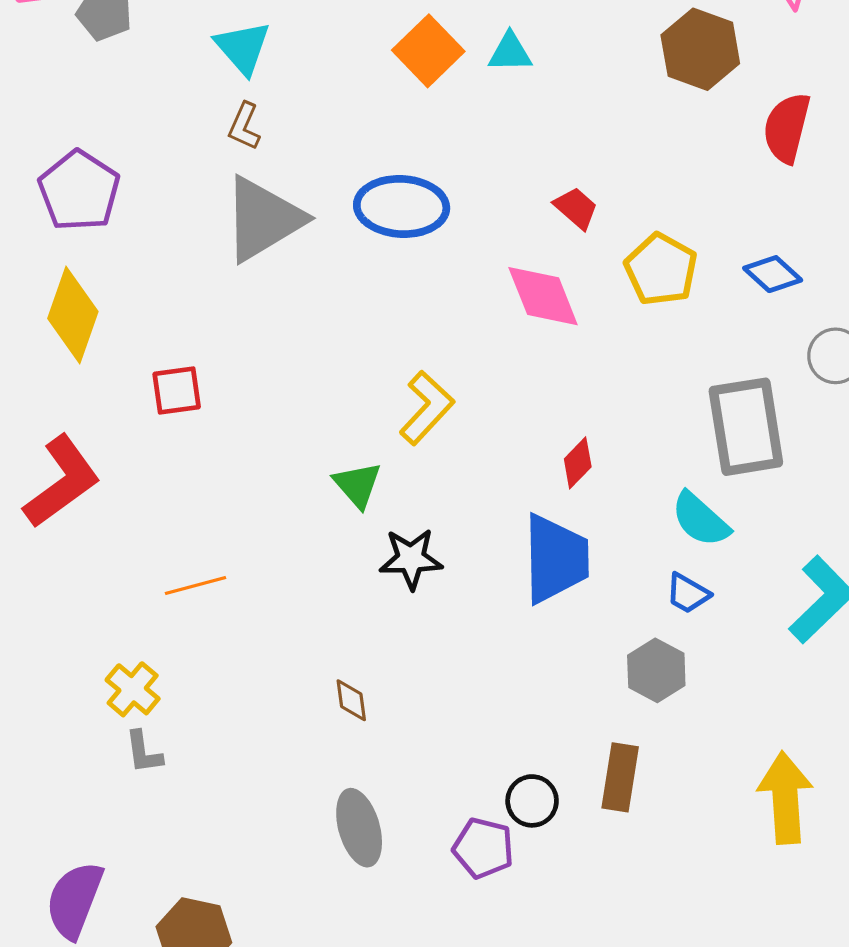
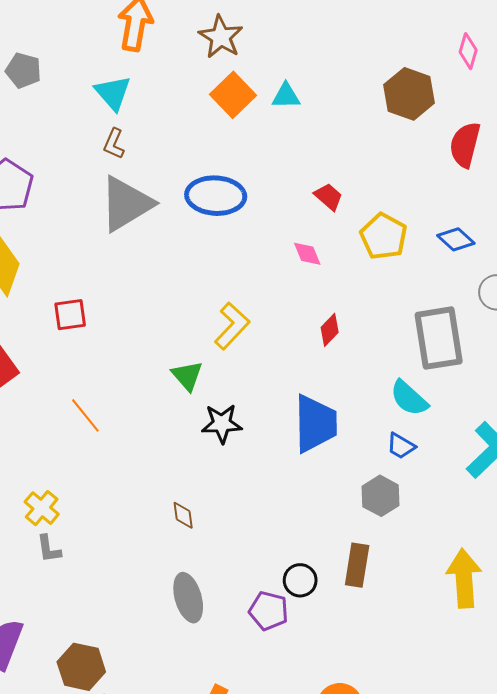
pink diamond: (543, 296) -> (307, 254), size x0.6
red diamond: (578, 463) -> (330, 330), moved
orange line: (196, 585) -> (85, 415), moved, turned 66

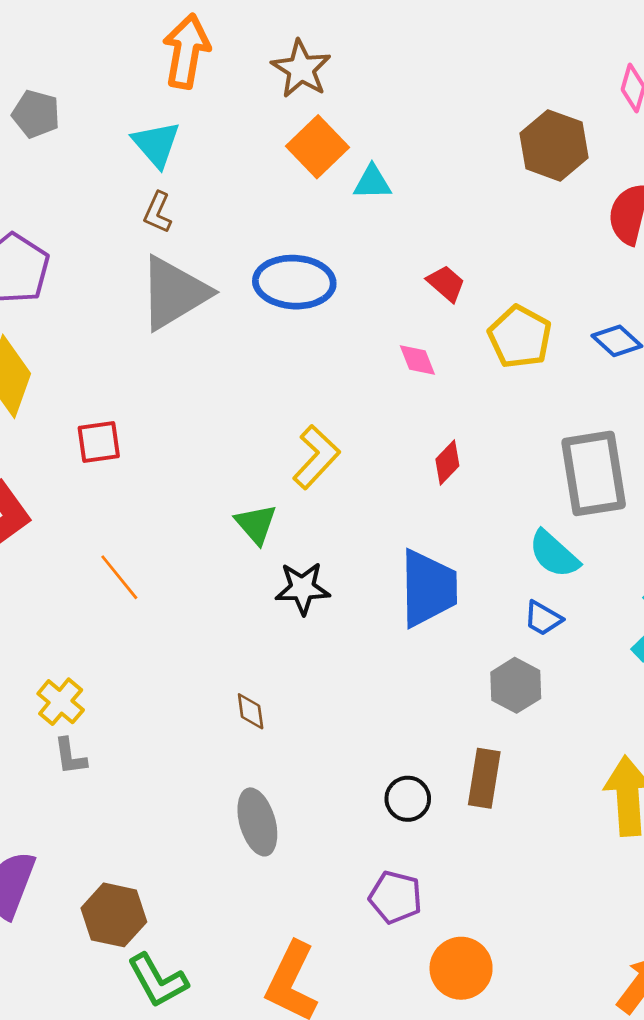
cyan triangle: (286, 96) -> (372, 182), moved
purple pentagon: (269, 611) -> (395, 897), moved

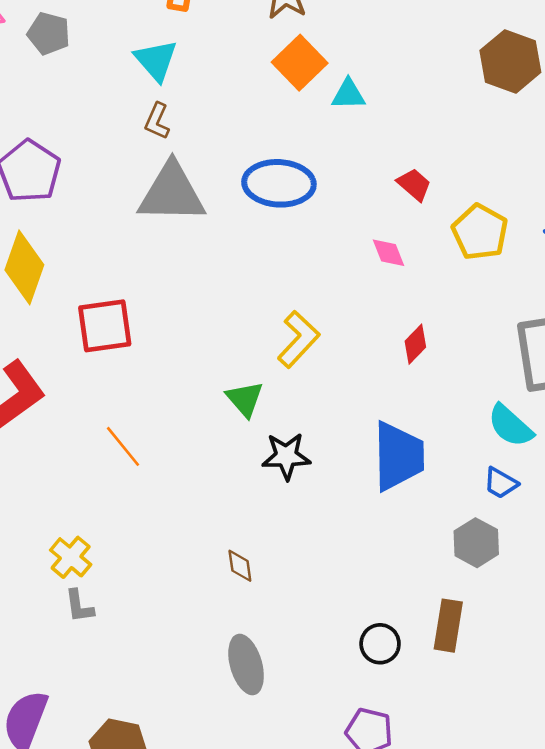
gray triangle: (174, 293) -> (172, 193), turned 32
red square: (99, 442) -> (105, 326), size x1.4

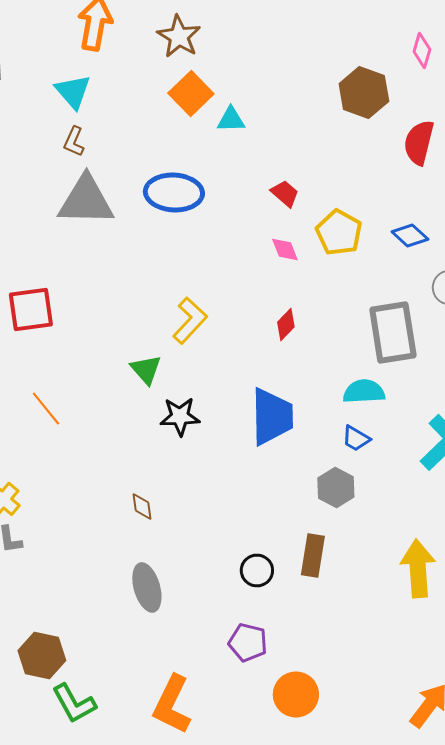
pink diamond: (389, 253) -> (285, 250), moved
cyan semicircle: (510, 426) -> (364, 392), turned 135

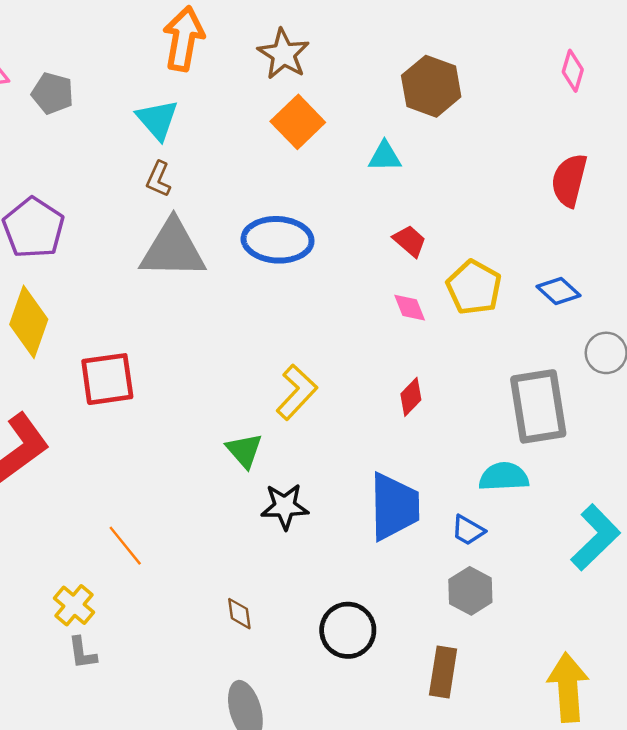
brown hexagon: (364, 92) -> (431, 86), moved
cyan triangle: (231, 120) -> (385, 156), moved
orange line: (46, 408) -> (125, 546), moved
blue trapezoid: (356, 438) -> (468, 530), moved
black circle: (257, 570) -> (348, 630), moved, size x1.4

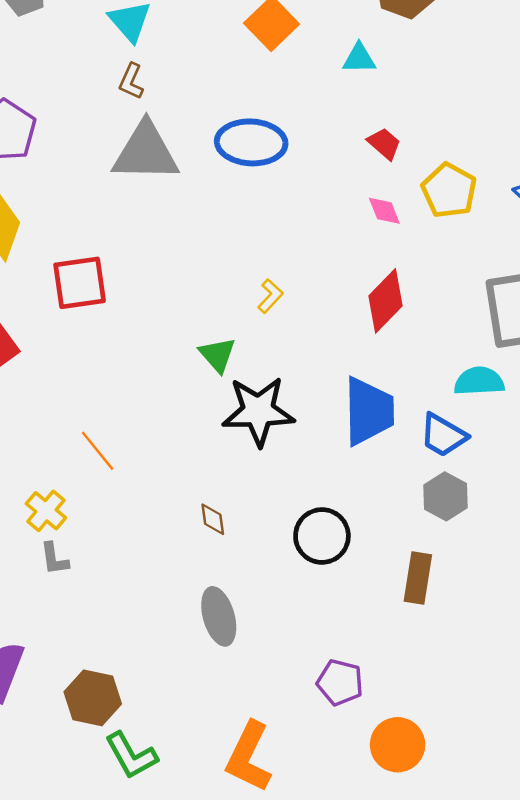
yellow L-shape: (297, 392) -> (270, 296), size x0.6
red diamond: (411, 397) -> (386, 301), size x1.6
black star: (285, 506) -> (258, 411), size x1.5
blue trapezoid: (468, 530) -> (443, 435), size x1.4

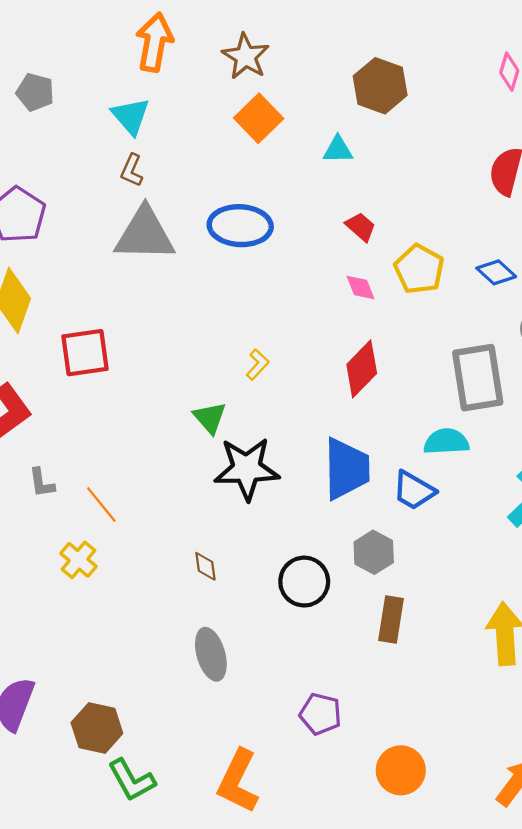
gray hexagon: (446, 496) -> (374, 552), moved
yellow cross: (46, 511) -> (79, 560), moved
gray L-shape: (54, 559) -> (42, 483), moved
orange circle: (398, 745) -> (401, 770), moved

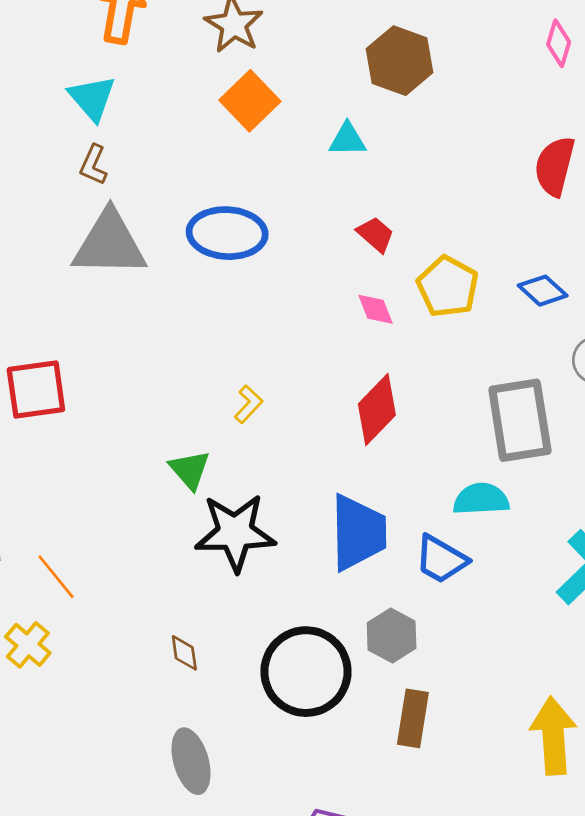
black circle: (304, 582) -> (306, 672), size x1.4

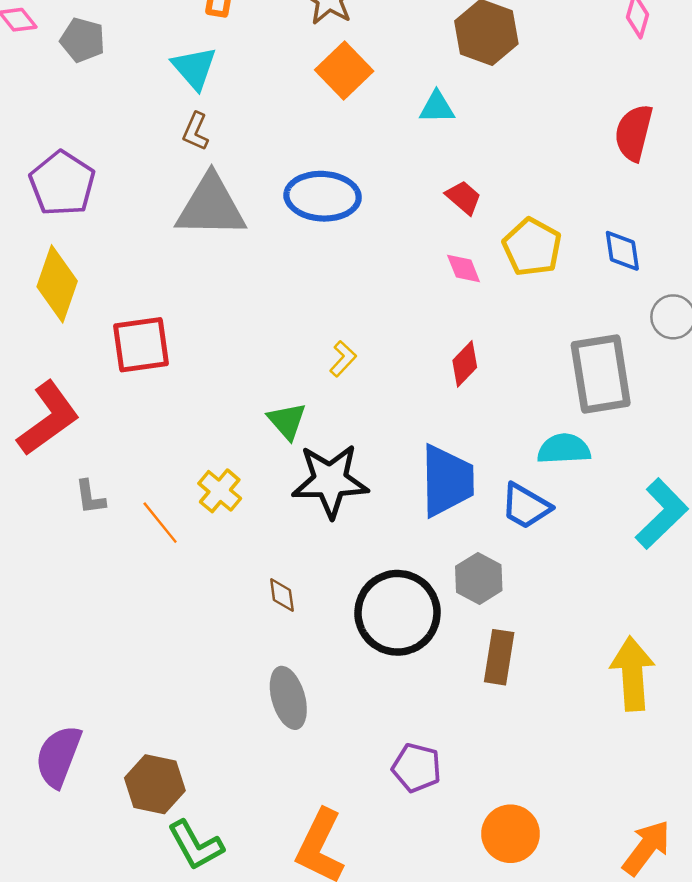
blue diamond: (543, 291) -> (622, 251), turned 39
red diamond: (377, 410) -> (465, 364), size x0.7
yellow cross: (28, 645) -> (220, 491), moved

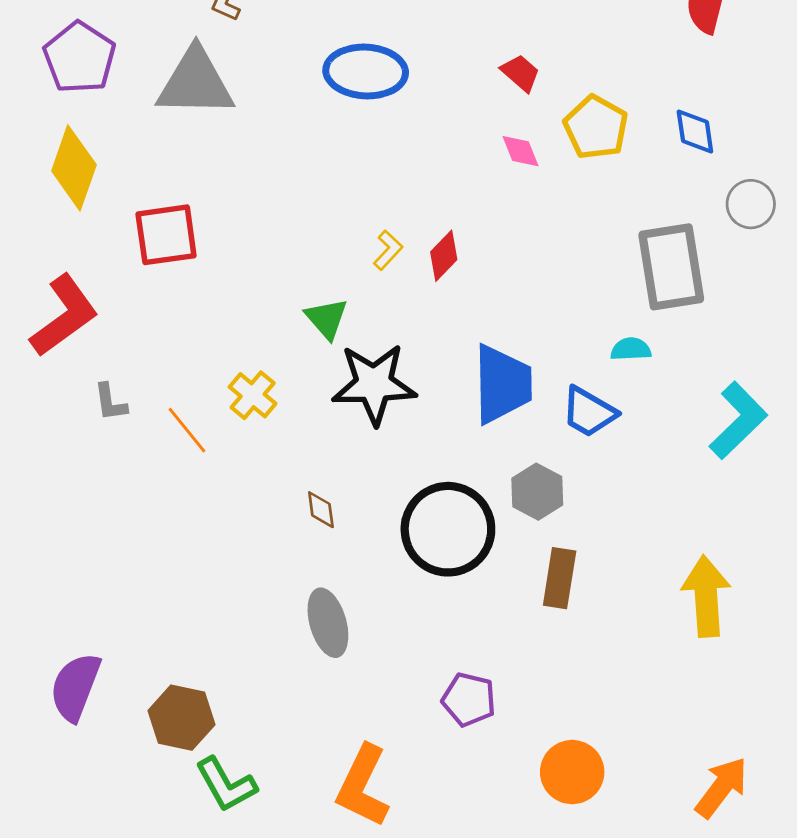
gray triangle: (211, 206) -> (195, 83), moved
red diamond: (465, 364) -> (444, 256), moved
cyan semicircle: (564, 449) -> (631, 349), size x0.7

